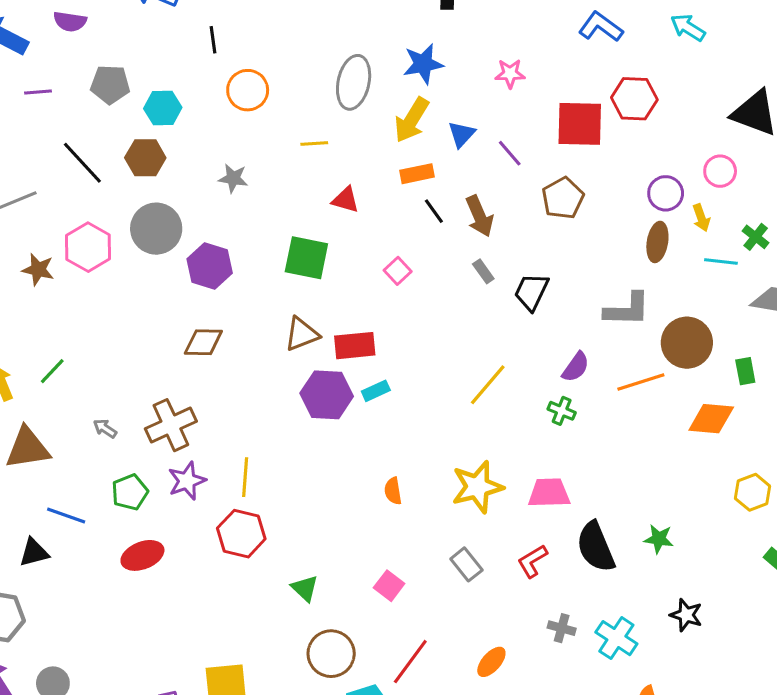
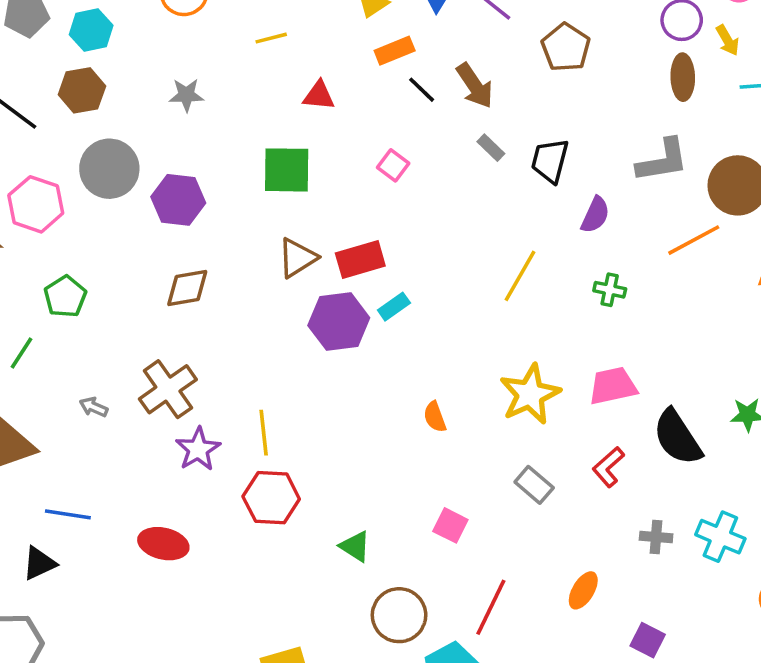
purple semicircle: (576, 367) -> (595, 215), moved
green pentagon: (130, 492) -> (65, 297), moved
red ellipse: (142, 555) -> (163, 544), turned 45

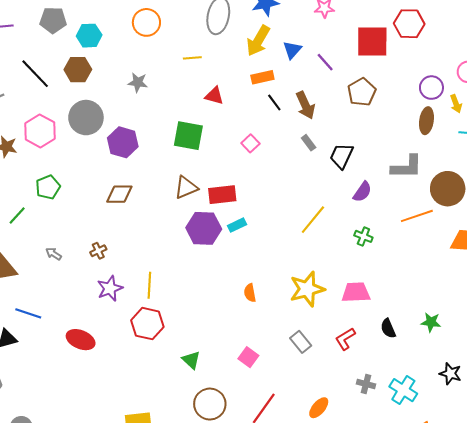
brown cross: (168, 389) -> (98, 251), size x0.5
black semicircle: (677, 437) -> (388, 328), size x0.6

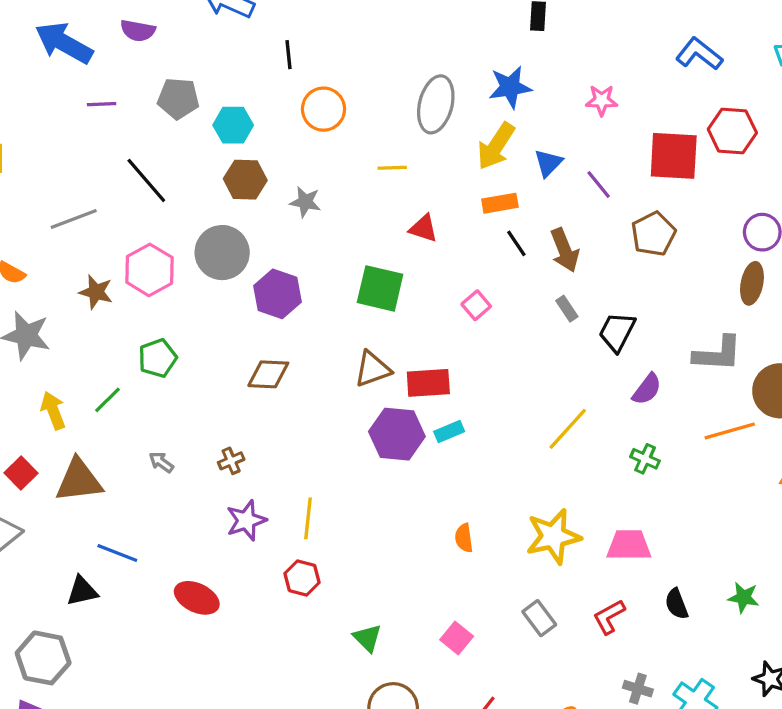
brown hexagon: (78, 70) -> (245, 180), moved
red hexagon: (147, 324) -> (302, 578), size x0.7

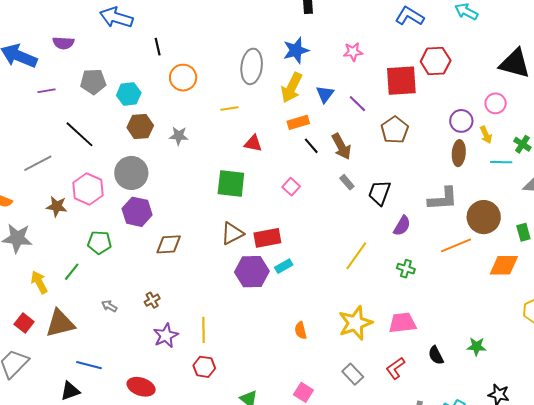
purple hexagon: (277, 294) -> (137, 212), moved
green pentagon: (158, 358) -> (99, 242), turned 30

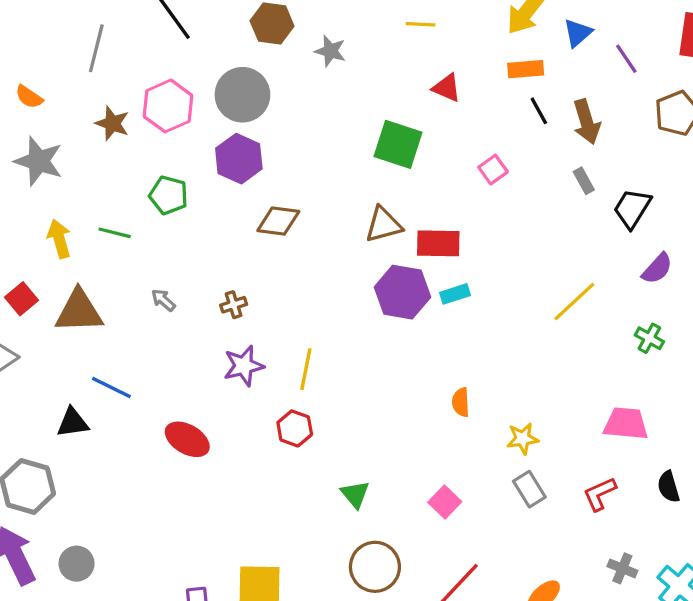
gray line: (38, 163) -> (96, 48), turned -60
green line: (72, 272) -> (115, 233), turned 54
yellow star: (355, 323) -> (523, 439), moved, size x0.6

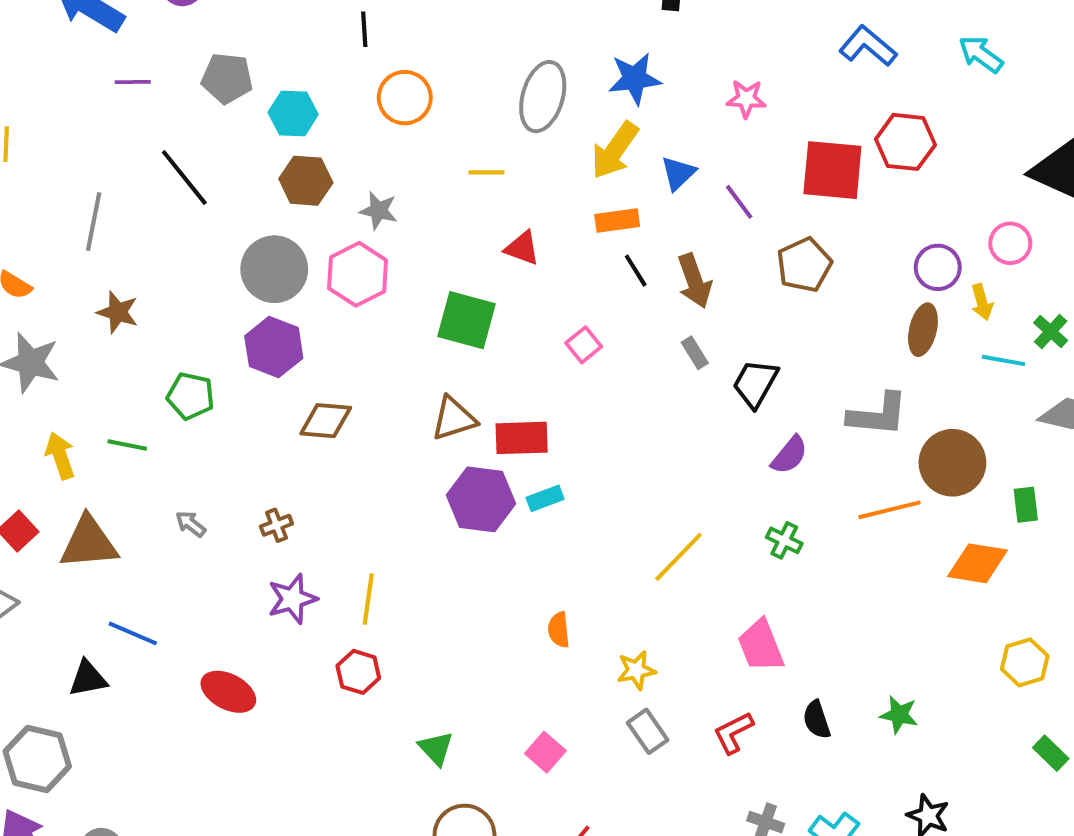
pink hexagon: (168, 106) -> (358, 274), moved
yellow line: (574, 301) -> (679, 557), moved
pink trapezoid: (626, 424) -> (761, 646), turned -114

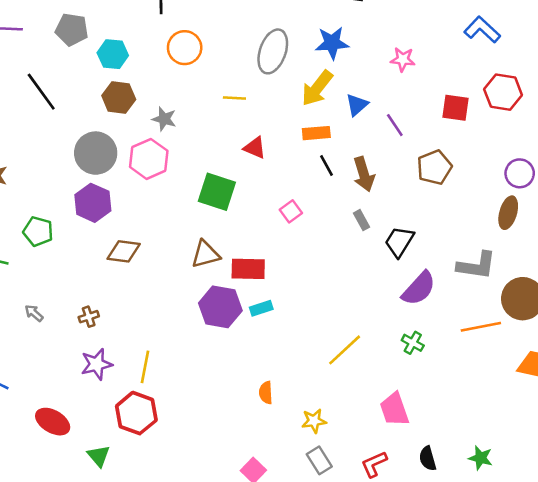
red square: (832, 170) -> (456, 108), size x0.7
purple semicircle: (789, 455) -> (419, 288), size x1.4
red hexagon: (358, 672) -> (136, 413), size x1.5
green triangle: (436, 748) -> (99, 456), moved

